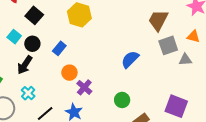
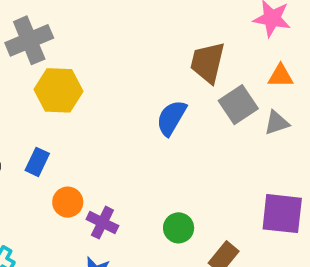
blue semicircle: (130, 59) -> (171, 118), moved

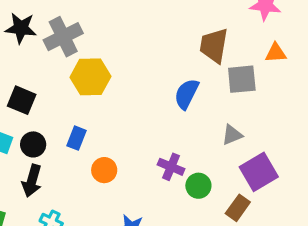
gray square: (238, 105) -> (242, 79), turned 32
gray triangle: (277, 123) -> (232, 135), moved
purple square: (282, 214) -> (259, 172), moved, turned -33
purple cross: (102, 223) -> (171, 167), moved

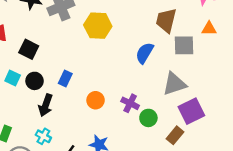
yellow hexagon: (90, 77) -> (98, 26), moved
gray triangle: (232, 135) -> (174, 84), size x1.6
orange circle: (104, 170) -> (96, 100), moved
black arrow: (32, 181) -> (46, 105), moved

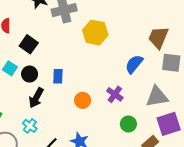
blue rectangle: (65, 79) -> (58, 76), turned -32
purple cross: (130, 103) -> (115, 94), moved

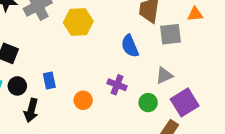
blue semicircle: (134, 64) -> (130, 46), turned -48
gray triangle: (157, 97) -> (164, 75), size x0.7
green circle: (128, 124) -> (148, 103), moved

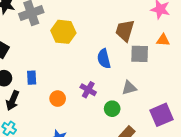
purple square: (185, 102) -> (161, 115), moved

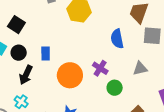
orange circle: (58, 99) -> (70, 75), size x1.6
green circle: (112, 109) -> (115, 88), moved

